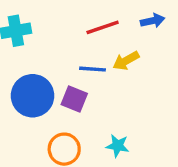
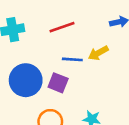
red line: (103, 27) -> (62, 27), moved

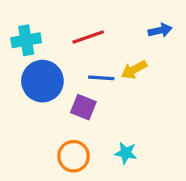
blue circle: (26, 80) -> (42, 81), moved

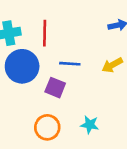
red line: (88, 37) -> (45, 33), moved, turned -70
yellow arrow: (134, 70) -> (112, 65), moved

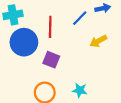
red line: (45, 33) -> (50, 27), moved
blue line: (70, 64) -> (80, 18), moved, turned -49

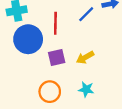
yellow arrow: (98, 41) -> (85, 57), moved
purple square: (51, 60) -> (57, 57), turned -35

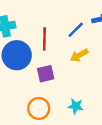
yellow arrow: (85, 57) -> (79, 55), moved

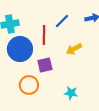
blue line: (76, 30) -> (62, 21), moved
orange circle: (39, 108) -> (29, 85), moved

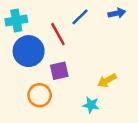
red line: (44, 35) -> (58, 34), turned -30
yellow arrow: (74, 49) -> (107, 80), moved

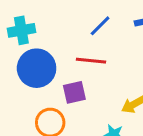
red line: (58, 34) -> (91, 61), moved, turned -55

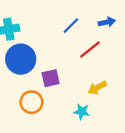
red line: (91, 61) -> (90, 50), moved, turned -45

